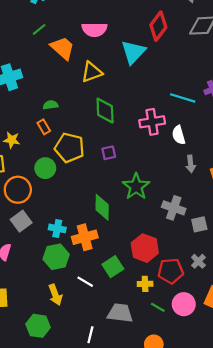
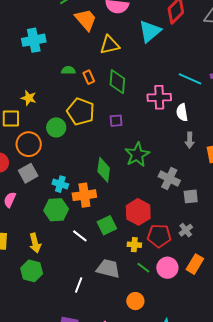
orange rectangle: (44, 127) -> (89, 77), moved
yellow arrow: (55, 295) -> (35, 243), moved

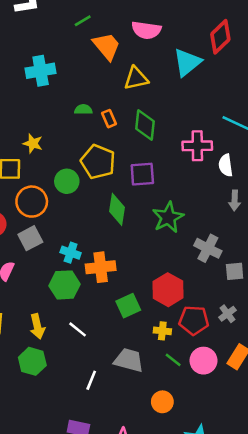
purple square: (116, 121) -> (142, 174), size x1.5
green diamond: (104, 170) -> (117, 209), moved
white line: (80, 236) -> (78, 329), moved

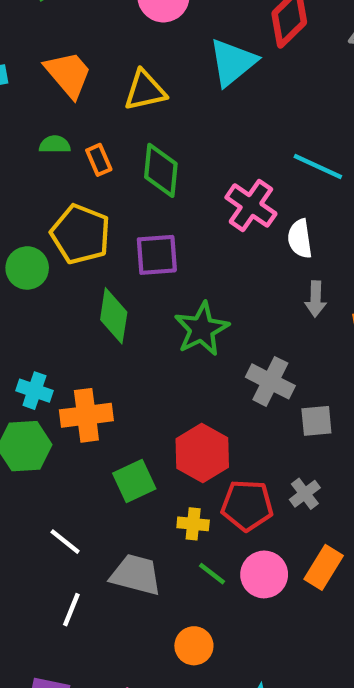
orange trapezoid: (107, 46) -> (68, 74), moved
pink cross: (197, 146) -> (251, 205), turned 36
white line: (78, 329) -> (65, 542), moved

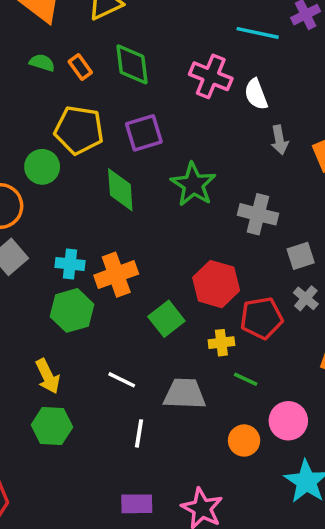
green semicircle: (55, 145) -> (42, 63), turned 30
gray square: (316, 421) -> (301, 256), moved
pink circle: (264, 574) -> (288, 421), moved

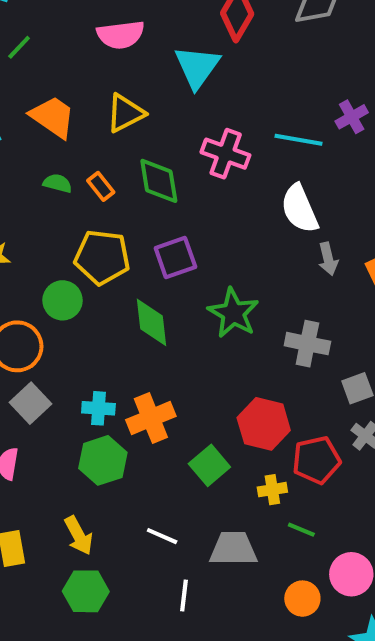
pink cross: (211, 76) -> (226, 154), moved
white semicircle: (256, 94) -> (300, 209), size x1.4

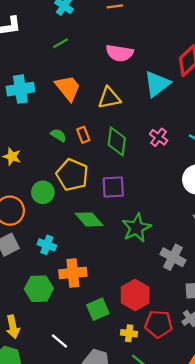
pink cross: (226, 154) -> (159, 137), size x0.7
green semicircle: (58, 183) -> (58, 135), moved
green diamond: (151, 322) -> (89, 219), turned -52
cyan cross: (98, 408) -> (47, 245), moved

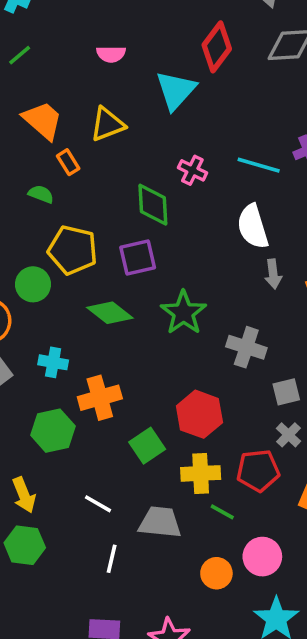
pink semicircle: (120, 53) -> (111, 54), size x0.7
orange rectangle: (83, 135) -> (68, 162), moved
green diamond: (117, 141) -> (153, 205), moved
red pentagon: (159, 324) -> (258, 471), moved
yellow cross: (129, 333) -> (201, 473), size x1.5

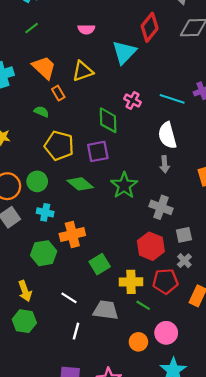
gray arrow: (273, 274) -> (165, 164), moved
green circle: (33, 284) -> (37, 181), moved
red hexagon: (199, 414) -> (151, 246), moved

